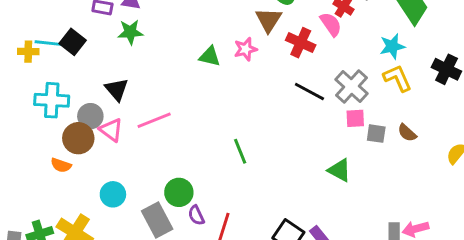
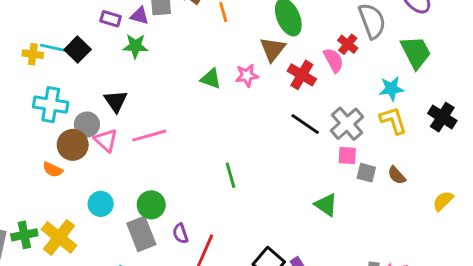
green circle: (179, 192) -> (151, 205), moved

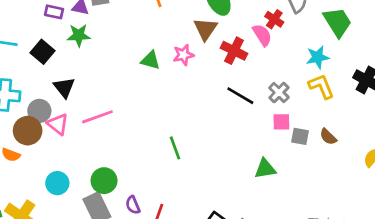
black square: (78, 49) -> (43, 52), moved
gray cross: (347, 124) -> (279, 93), size x0.7
green triangle: (326, 205) -> (265, 169), turned -40

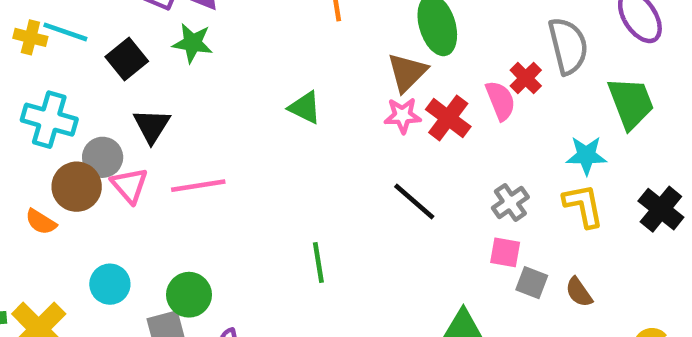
pink star: (183, 55) -> (403, 116), moved
black line: (240, 96) -> (414, 202), moved

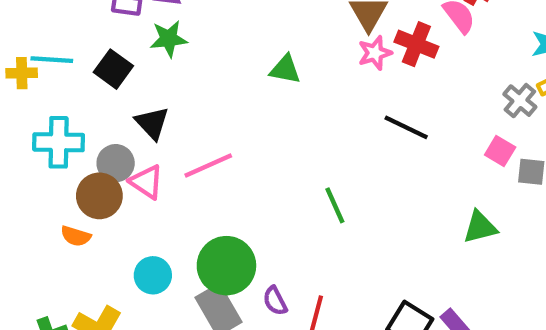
gray cross: (510, 202) -> (520, 101), moved
pink square: (505, 252) -> (500, 151), turned 36
green circle: (189, 295) -> (226, 266), size x1.4

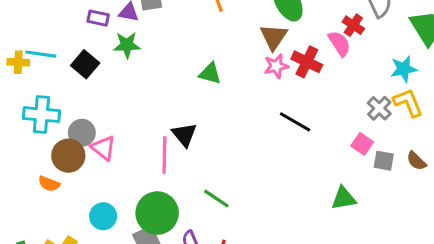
black triangle: (152, 123) -> (184, 135), moved
pink line: (208, 166) -> (164, 155), moved, turned -69
green line: (335, 205) -> (216, 199), moved, turned -36

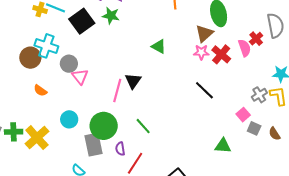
black square: (85, 64) -> (82, 21), size x1.4
brown circle: (68, 156) -> (30, 58), moved

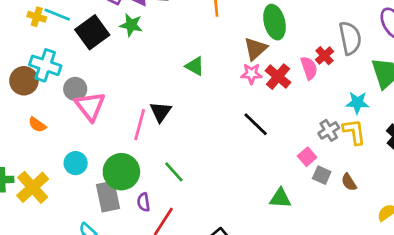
pink triangle: (80, 77) -> (90, 106), size x1.4

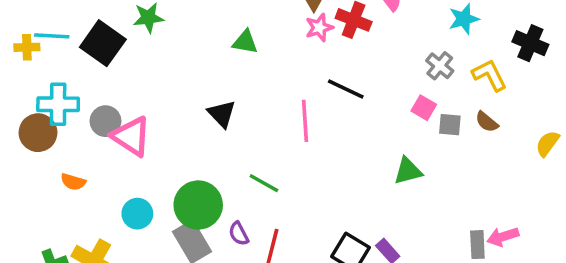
pink line: (140, 125) -> (305, 121), moved
yellow L-shape: (354, 132) -> (489, 75), moved

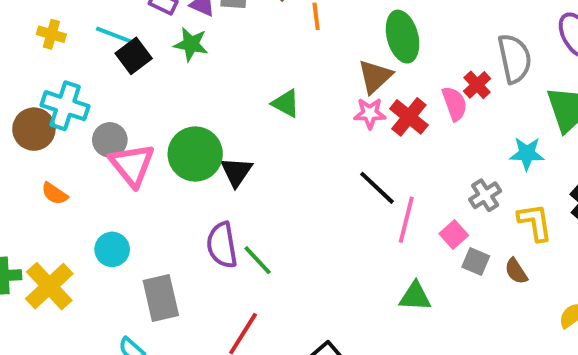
cyan line: (52, 36) -> (115, 35), moved
black square: (103, 43) -> (134, 56), size x0.7
pink line: (305, 121) -> (406, 220), moved
green circle: (198, 205) -> (195, 154), moved
purple semicircle: (239, 234) -> (222, 245), moved, size x1.6

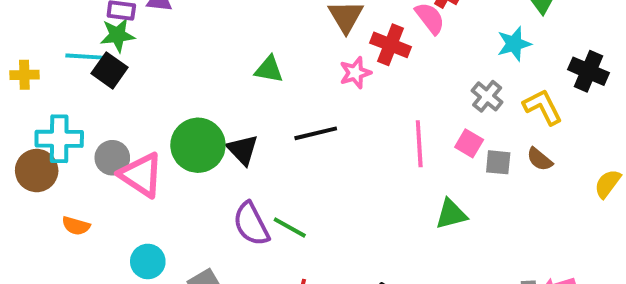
green star: (191, 44) -> (117, 35), moved
pink star: (370, 113) -> (355, 73), moved
black line: (377, 188) -> (316, 133), moved, turned -39

